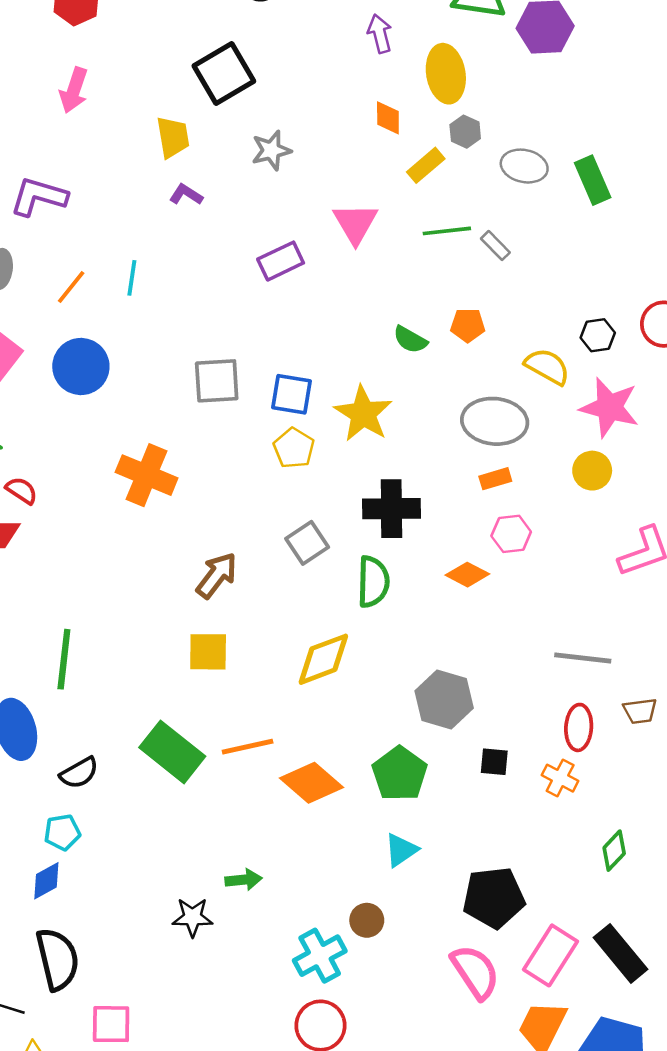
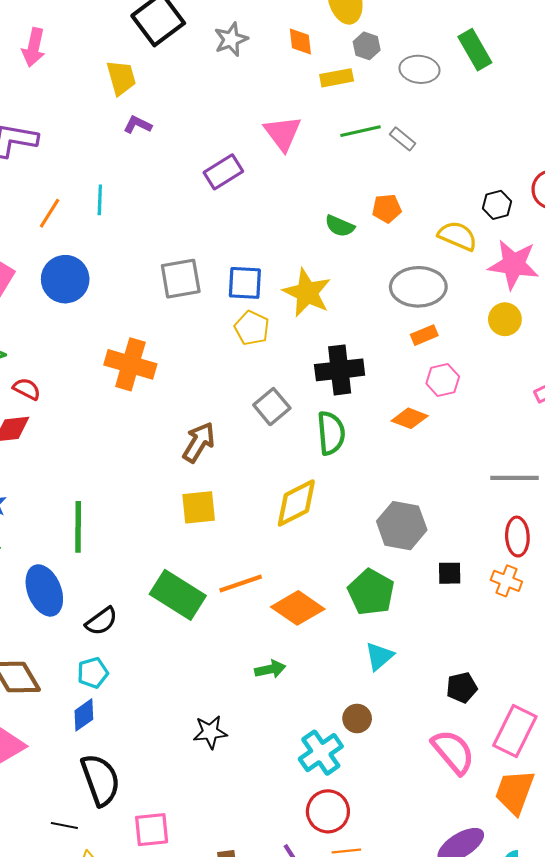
gray star: (271, 150) -> (231, 39), moved
yellow rectangle: (426, 165) -> (337, 78), turned 36
green rectangle: (593, 180) -> (475, 50), moved
green arrow: (243, 880) -> (270, 669), moved
black pentagon: (494, 898) -> (462, 688), size x0.6

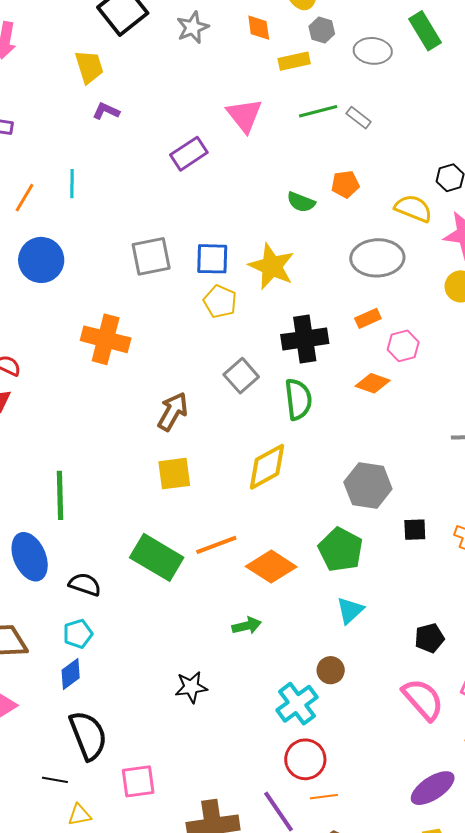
orange rectangle: (424, 335) -> (368, 318), moved
black semicircle: (101, 621) -> (85, 584), turned -124

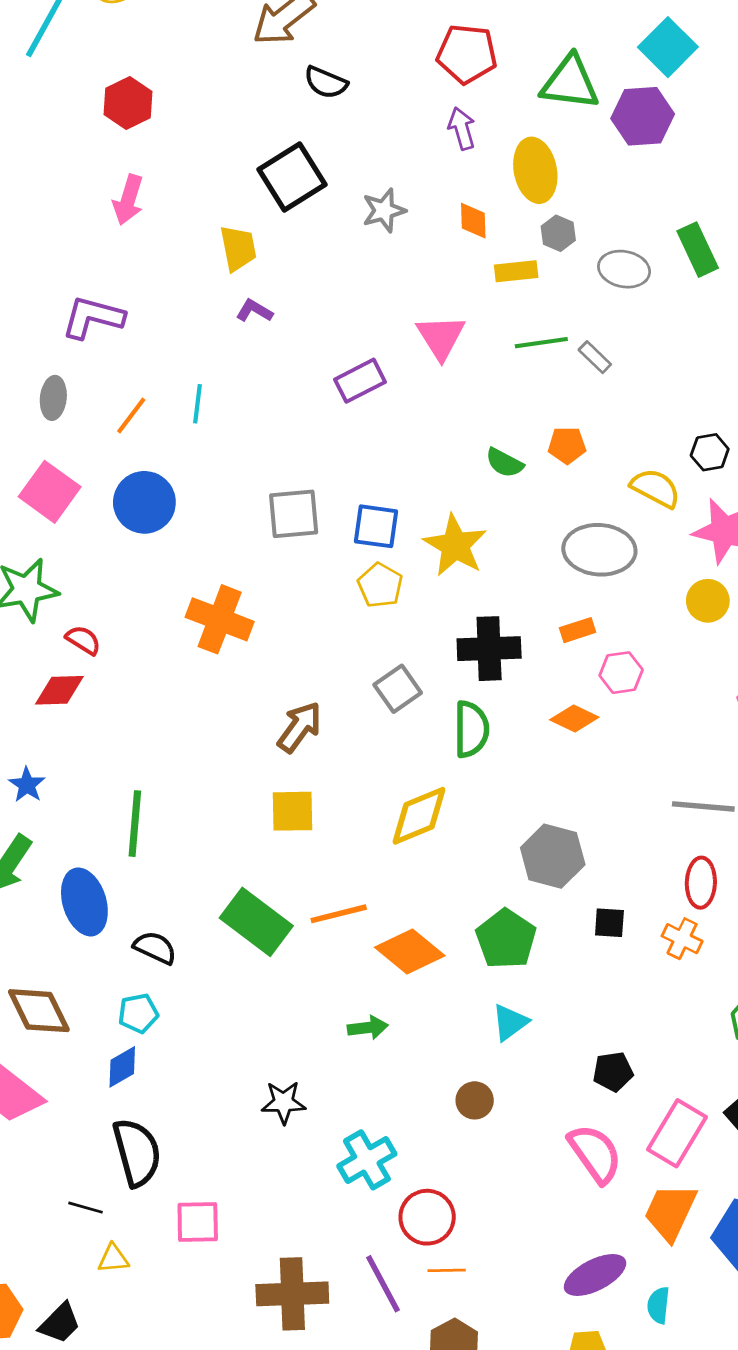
cyan cross: (297, 704) -> (367, 1160), moved

